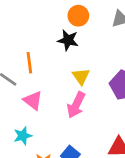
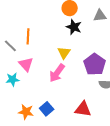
black star: (68, 40) -> (74, 27), moved
cyan star: (23, 136) -> (13, 80), moved

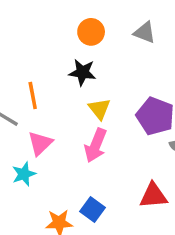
gray triangle: (100, 16) -> (145, 32), turned 40
black star: (74, 27) -> (82, 72), moved
pink triangle: (26, 64) -> (40, 143), turned 42

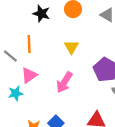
black star: (82, 72) -> (41, 14), moved
yellow triangle: (99, 109) -> (71, 47), moved

